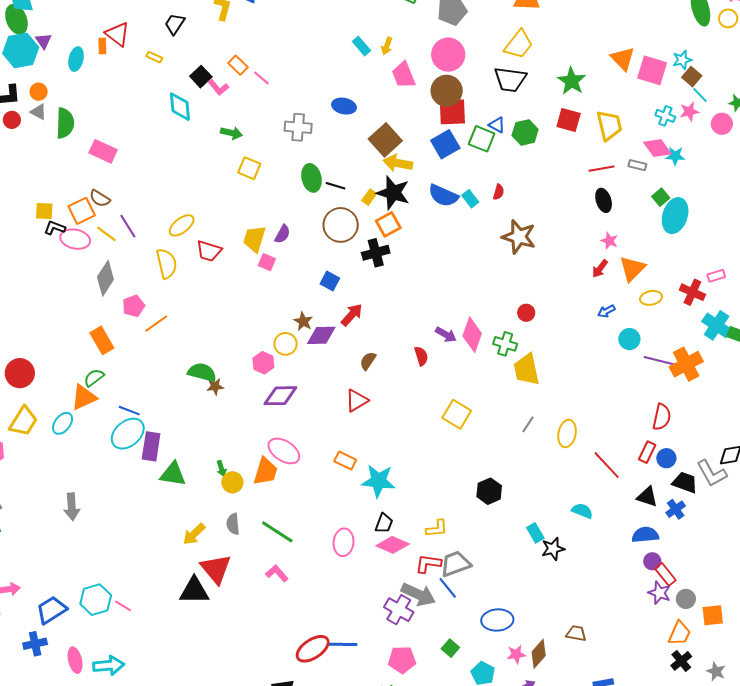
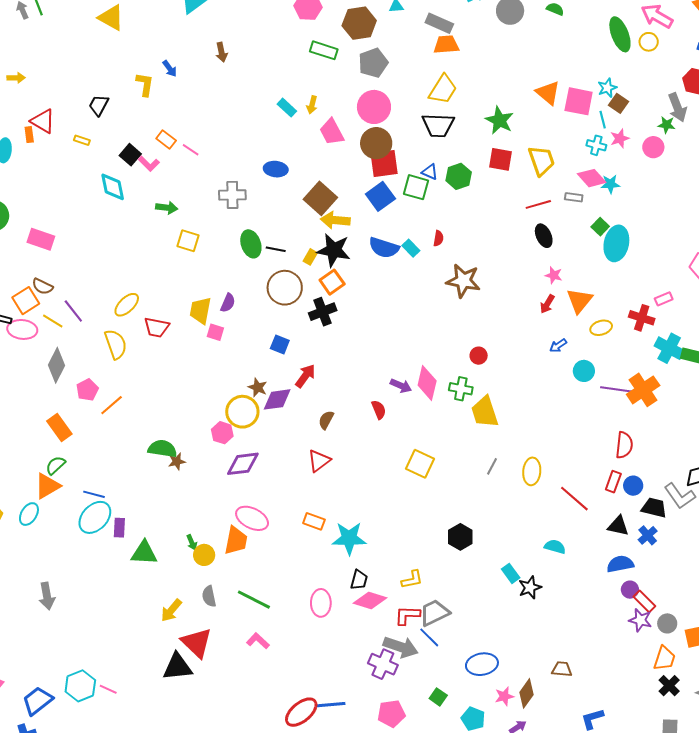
cyan line: (700, 95) -> (603, 120), moved, turned 36
yellow circle: (286, 344) -> (242, 412), size x1.4
purple rectangle: (151, 446) -> (119, 528), size x0.7

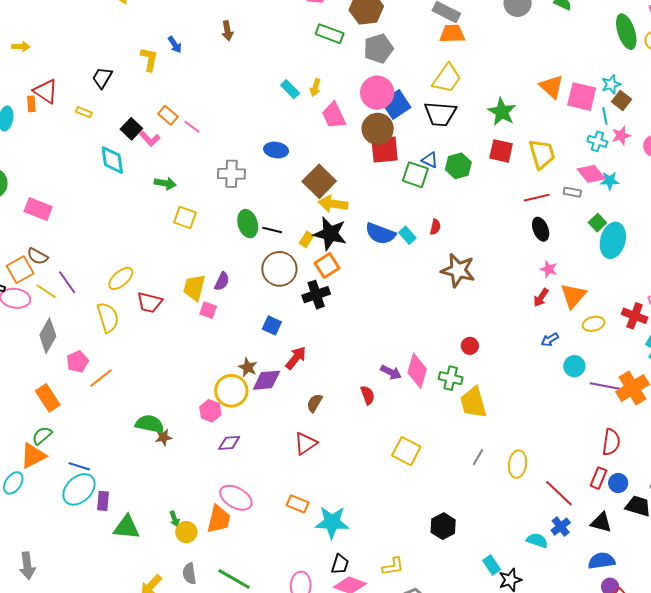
blue square: (380, 196) -> (396, 104), moved
purple diamond: (243, 464) -> (229, 443), size x0.7
blue cross: (648, 535) -> (561, 527), moved

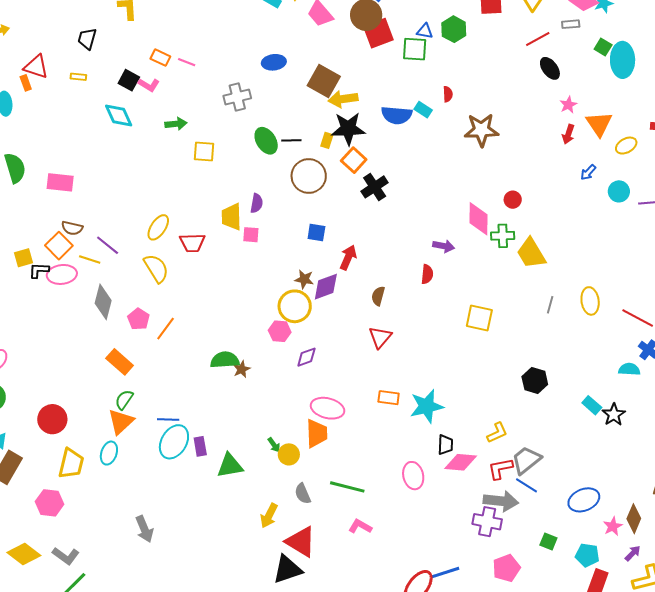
pink star: (549, 269) -> (568, 105), turned -30
black cross: (316, 295) -> (375, 187), moved
pink diamond: (417, 371) -> (478, 219), moved
red semicircle: (368, 395) -> (427, 274), turned 42

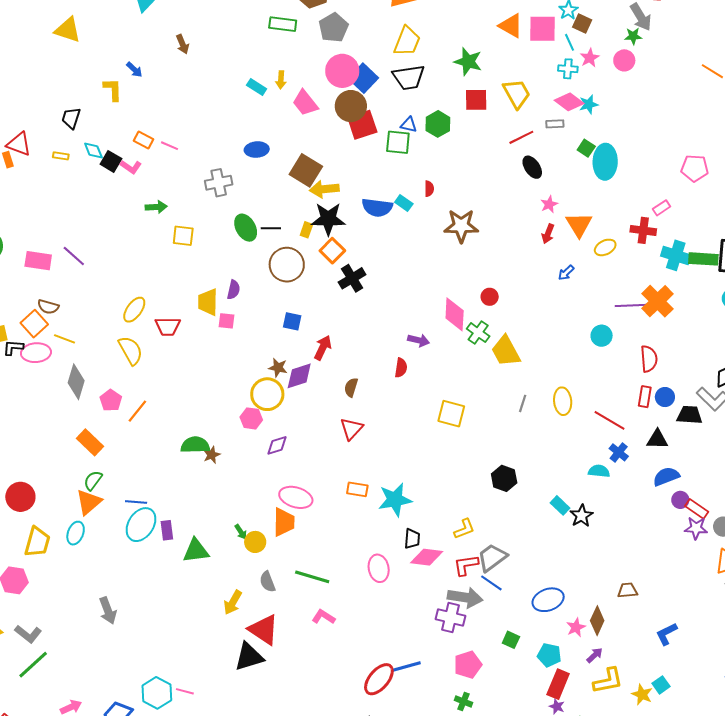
cyan diamond: (119, 115) -> (93, 151), moved, size x0.7
cyan circle: (619, 191) -> (602, 336), moved
green cross: (503, 236) -> (478, 333), turned 35
purple line: (108, 245) -> (74, 256), moved

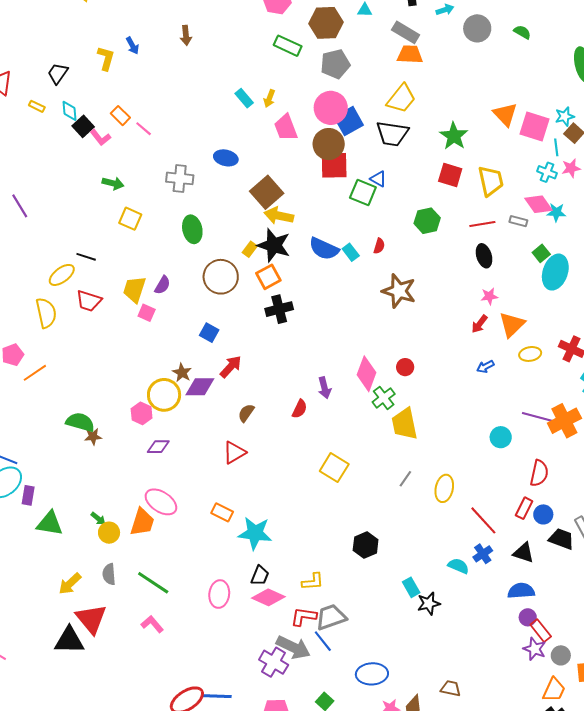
green hexagon: (438, 124) -> (427, 221), moved
black line: (271, 228) -> (86, 257), moved
purple arrow: (419, 340) -> (324, 388), turned 45
green arrow: (241, 532) -> (98, 519), turned -35

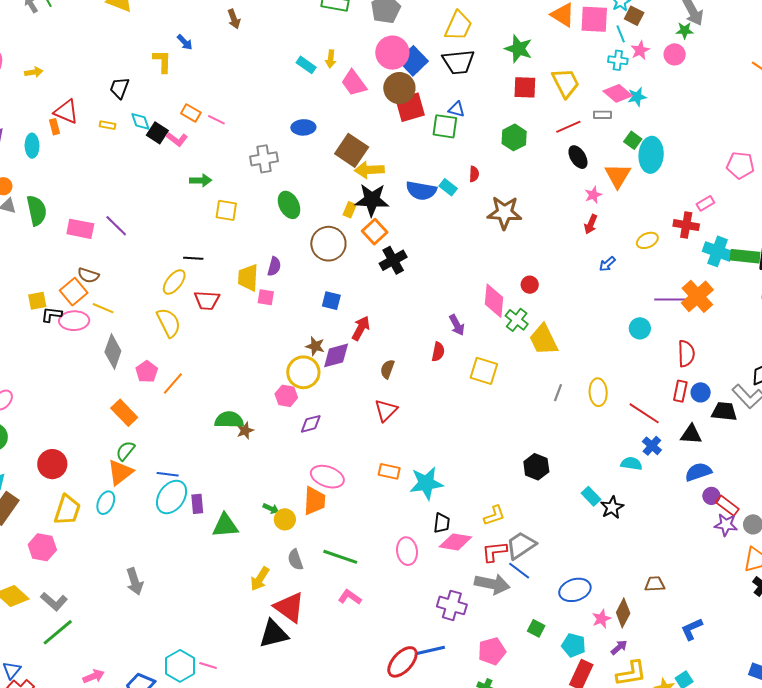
orange triangle: (512, 324) -> (618, 176), moved
yellow square: (334, 468) -> (484, 371), moved
purple cross: (274, 662) -> (452, 605), moved

